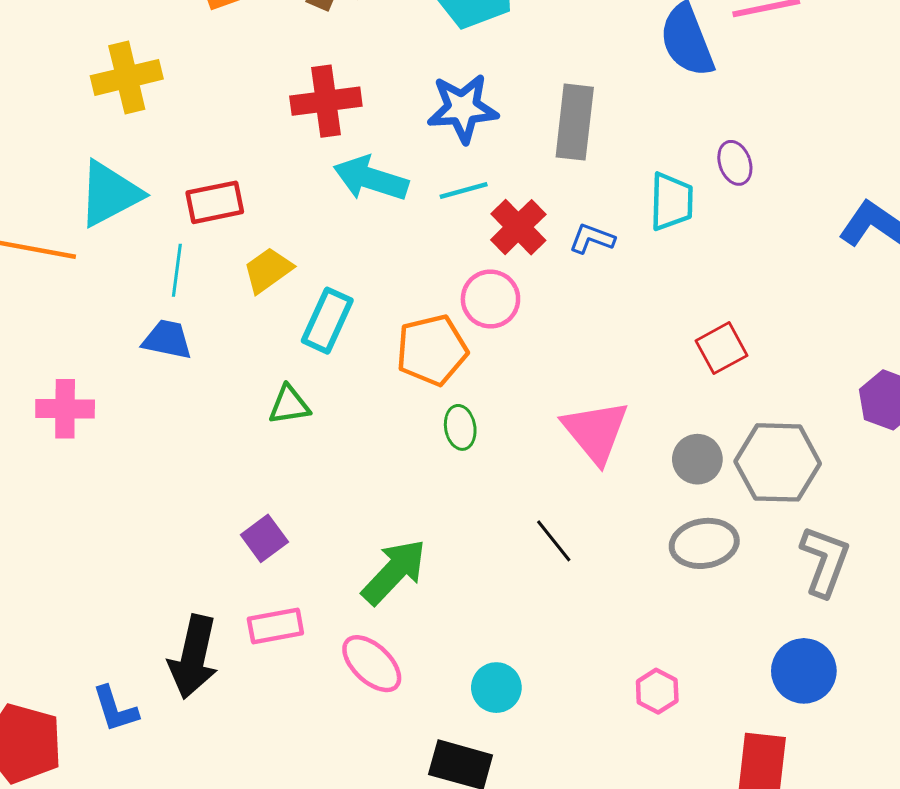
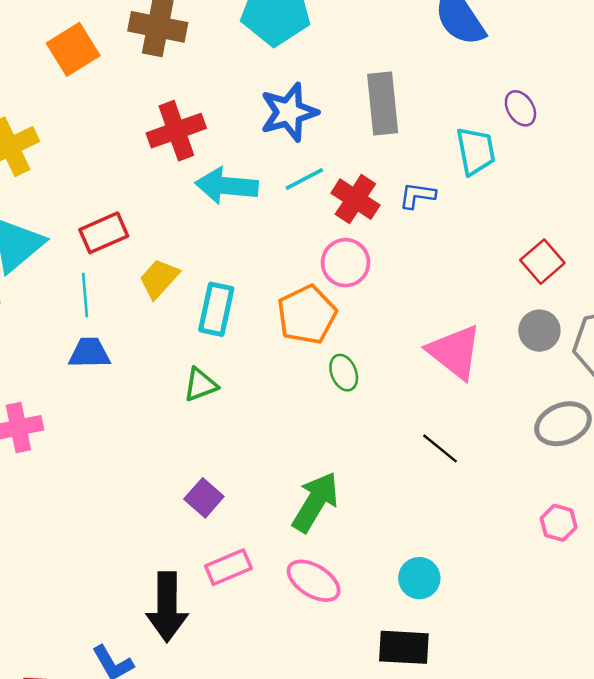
gray circle: (697, 459) -> (539, 331), moved
pink hexagon: (657, 691) -> (559, 523), moved

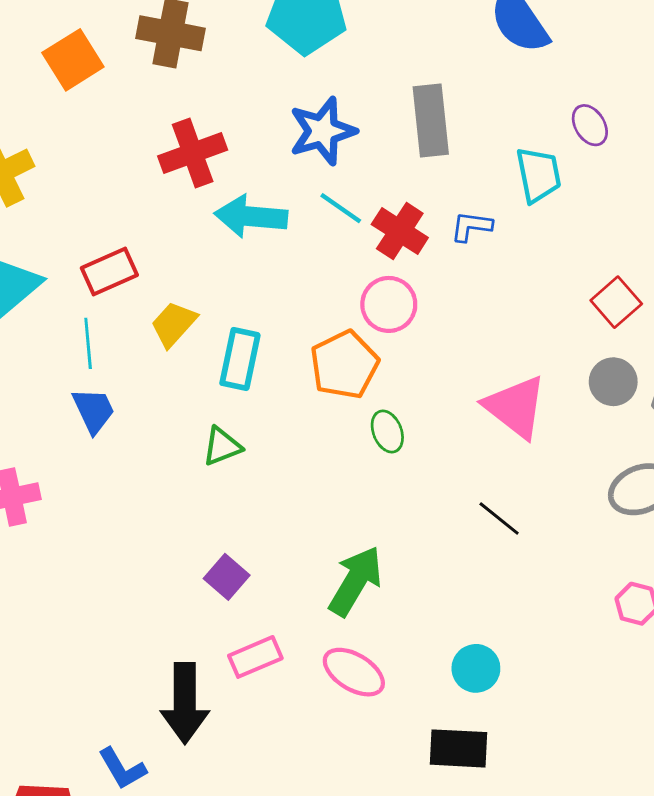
cyan line: (304, 179) -> (341, 208), turned 63
blue trapezoid: (89, 353) -> (94, 410), turned 66

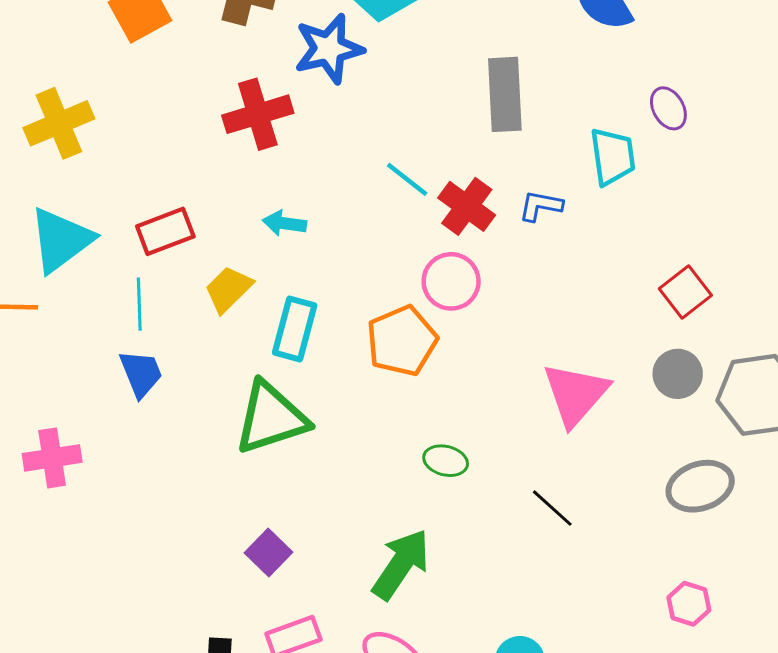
blue star: (323, 131) -> (329, 49), moved
cyan arrow: (251, 216) -> (284, 223), moved, size x0.6
pink triangle: (515, 407) -> (576, 394), turned 30
green ellipse: (387, 431) -> (446, 461), moved, turned -57
green triangle: (222, 446) -> (271, 418), size x1.8

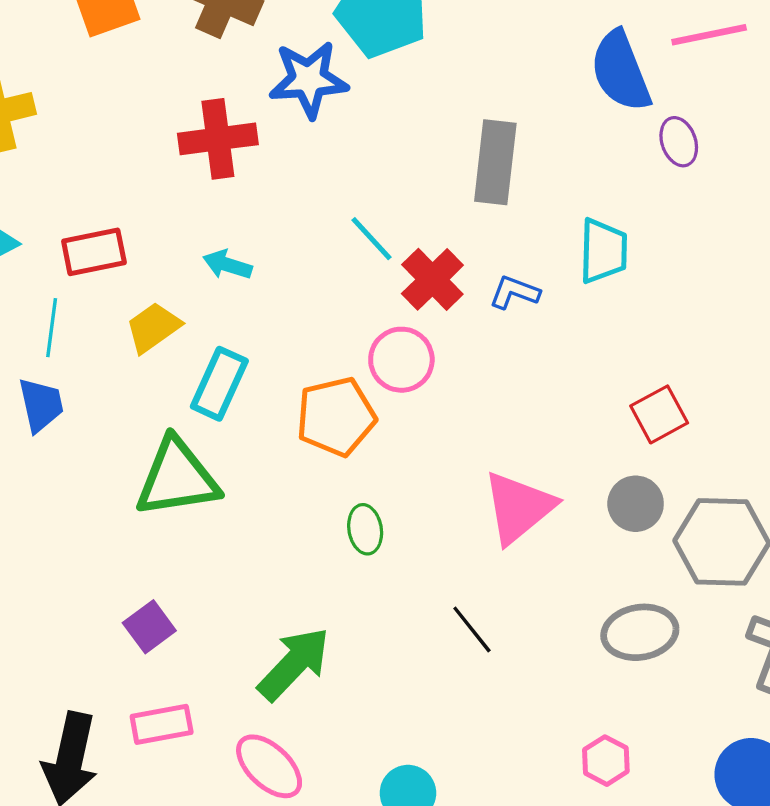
purple ellipse: (668, 108) -> (679, 142), moved
green ellipse: (446, 461) -> (365, 529), moved, turned 57

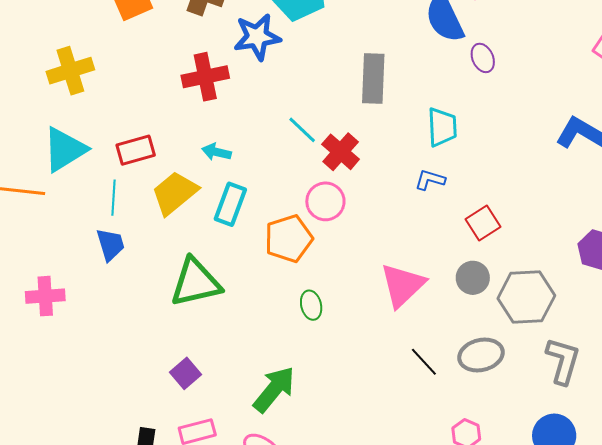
blue L-shape: (514, 292) -> (430, 180), moved
yellow trapezoid: (153, 327) -> (175, 193), size x1.4
cyan rectangle: (219, 384) -> (230, 204), moved
black line: (472, 629) -> (424, 362), moved

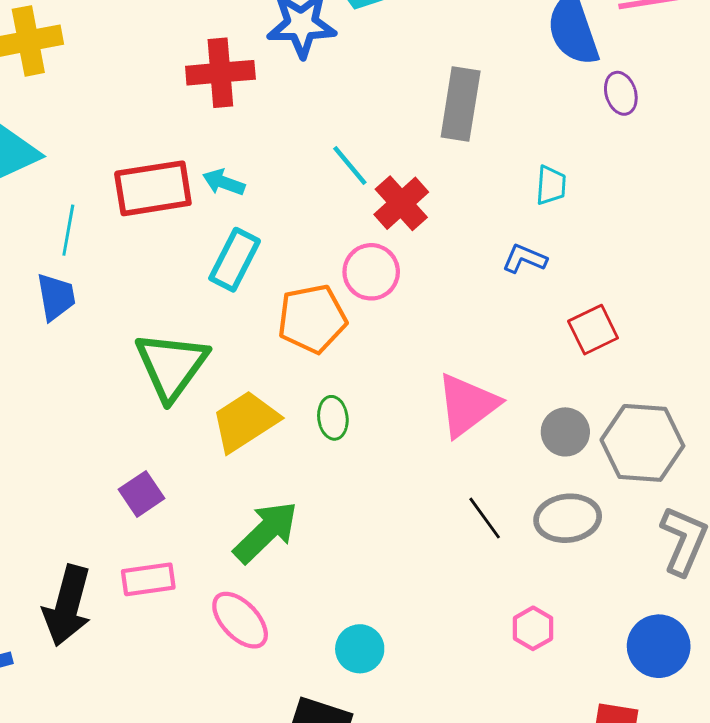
cyan trapezoid: (442, 127) -> (551, 185), size x0.7
red rectangle: (136, 150) -> (153, 188), moved, size x1.4
yellow trapezoid: (175, 193) -> (245, 421), moved
gray circle: (473, 278) -> (565, 432), moved
green triangle: (196, 283) -> (171, 366), turned -48

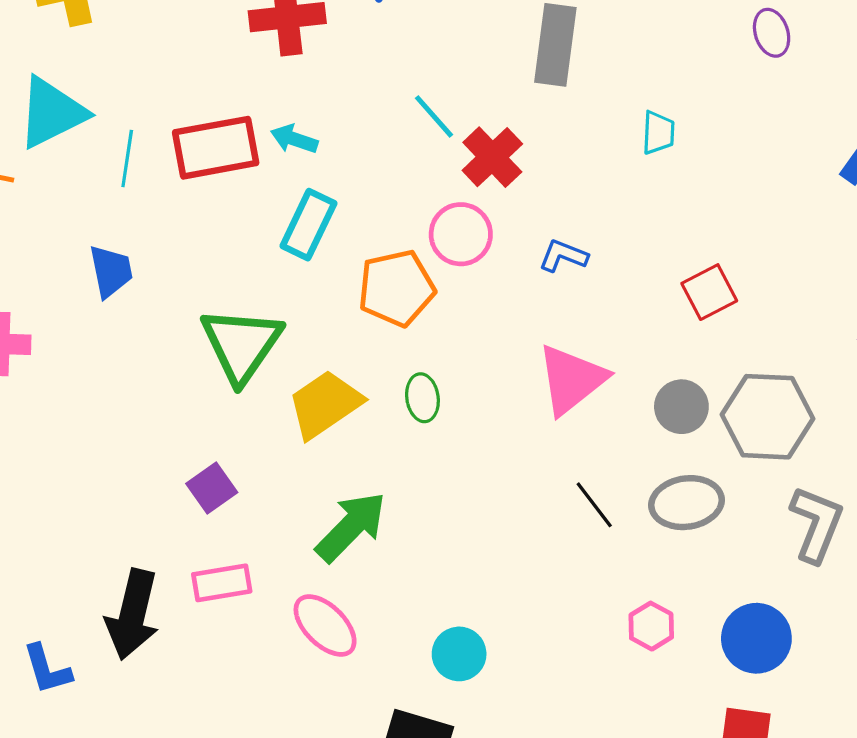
purple ellipse: (621, 93) -> (772, 33), moved
cyan line: (68, 230) -> (127, 158), moved
blue L-shape: (524, 259) -> (563, 256), moved
blue circle: (659, 646) -> (756, 638), moved

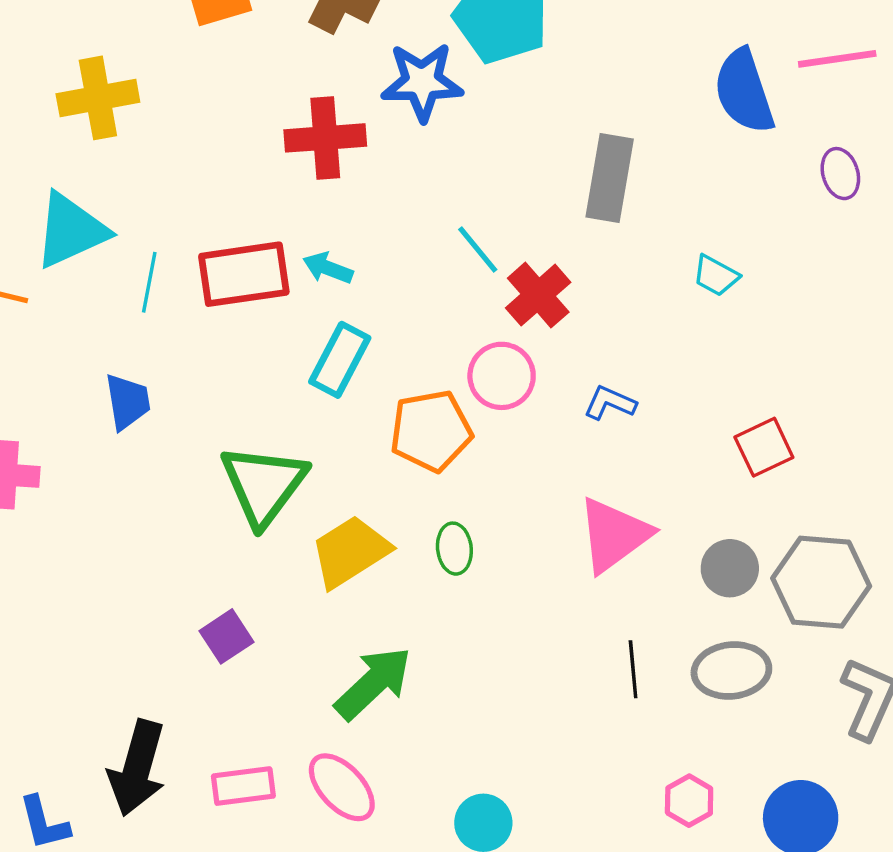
cyan trapezoid: (658, 133) -> (716, 276), turned 114
black line: (594, 505) -> (633, 669), turned 30
pink rectangle: (222, 583) -> (243, 786), moved

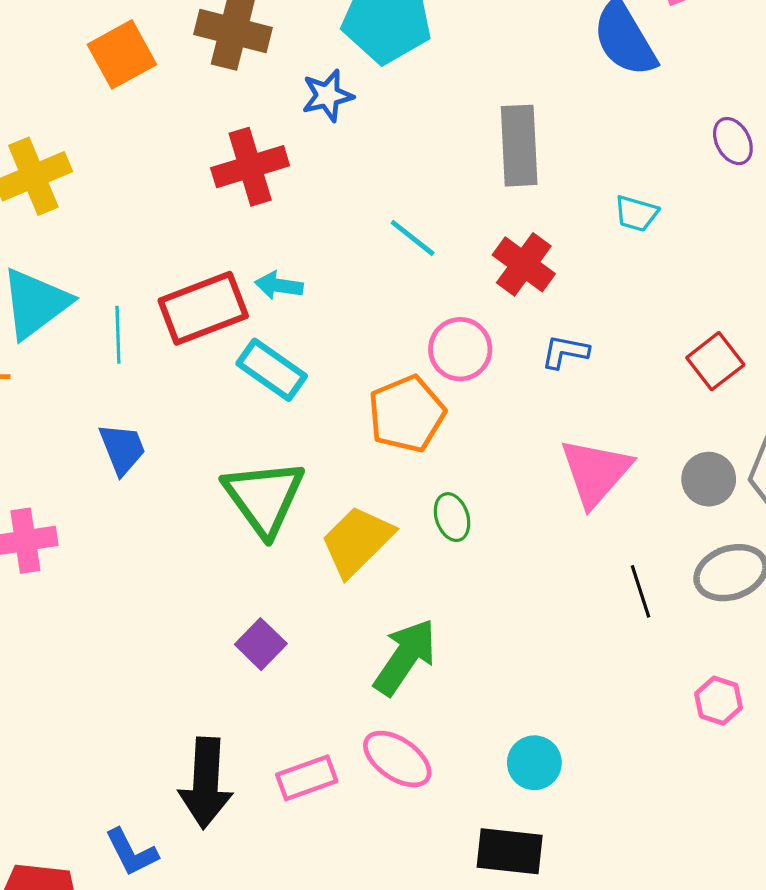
blue star: (422, 82) -> (327, 96), size x0.7
purple ellipse: (840, 174) -> (733, 141), moved
red cross: (538, 295) -> (524, 264), moved
cyan rectangle: (340, 360) -> (272, 370), moved, turned -70

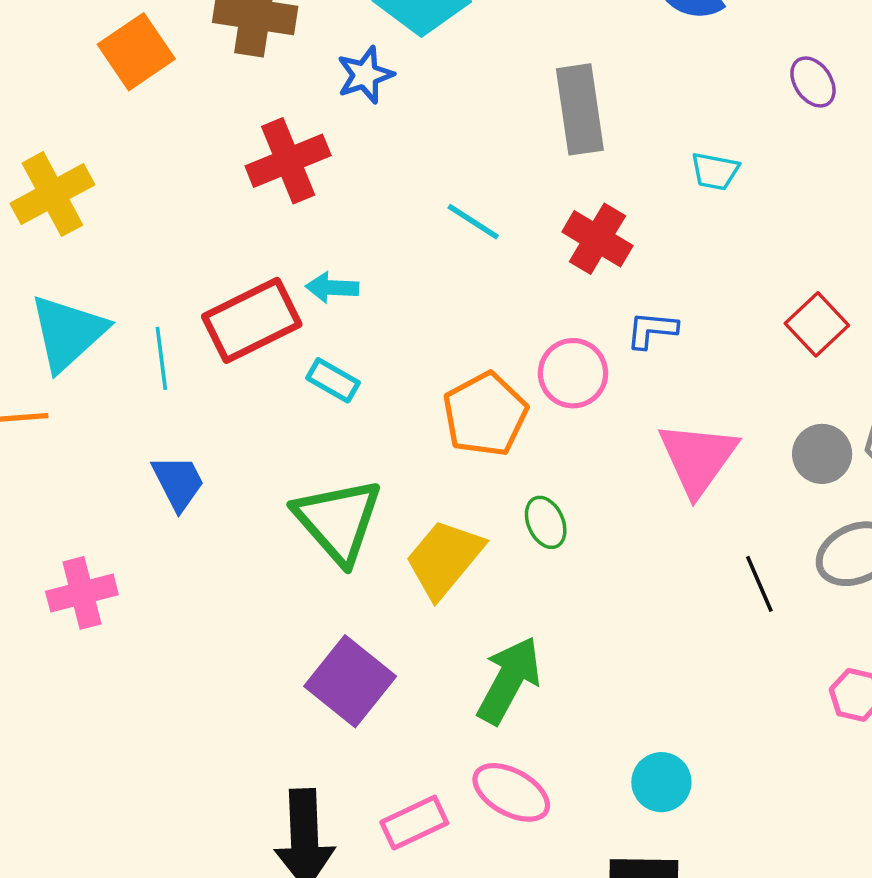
pink circle: (460, 349) -> (573, 373), moved
cyan rectangle: (272, 370) -> (333, 380), size x0.7
purple square: (261, 644) -> (350, 681), size x1.6

